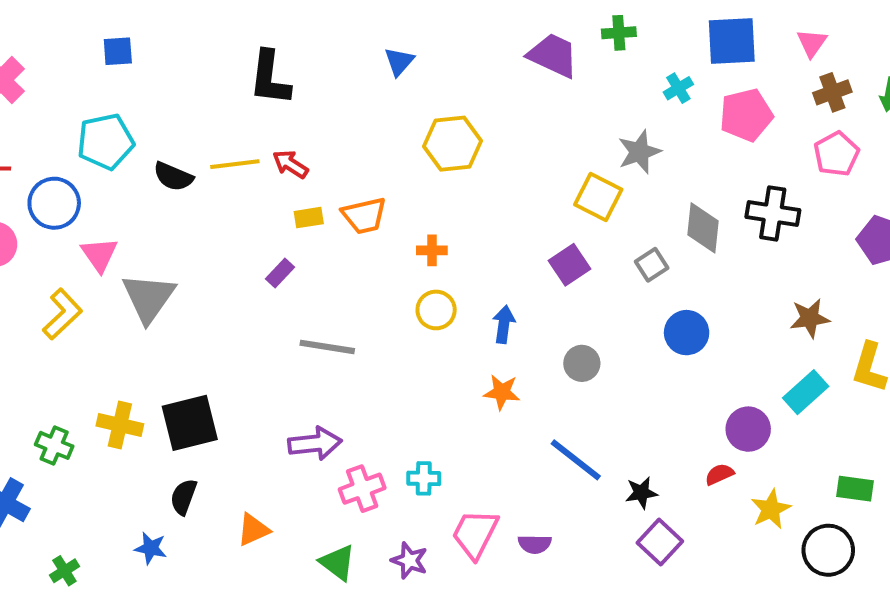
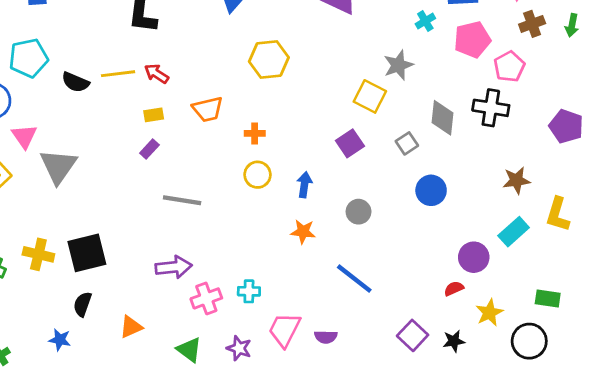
pink pentagon: (836, 154) -> (509, 67), moved
yellow rectangle: (309, 218) -> (154, 115), moved
black star: (641, 493) -> (454, 341), moved

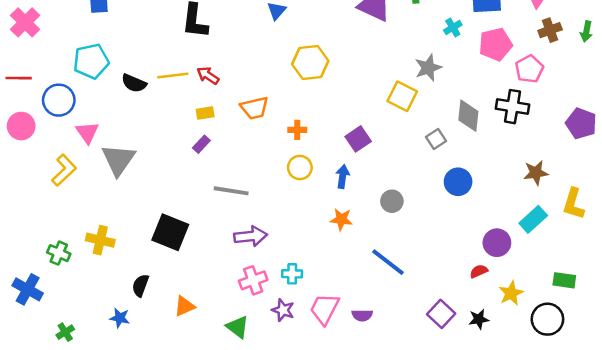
purple square: (350, 143) -> (358, 139), moved
black square: (87, 253) -> (170, 232), moved, turned 36
purple arrow: (174, 267) -> (251, 236), moved
purple star: (239, 348) -> (283, 310), moved

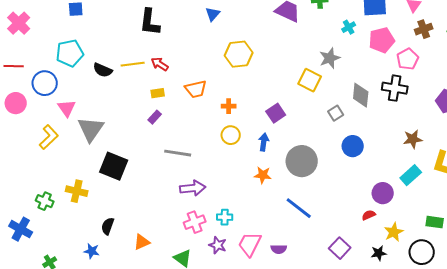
gray circle: (392, 201) -> (302, 161), size x1.8
black square: (170, 232) -> (114, 166), moved
black star: (479, 319) -> (379, 253), moved

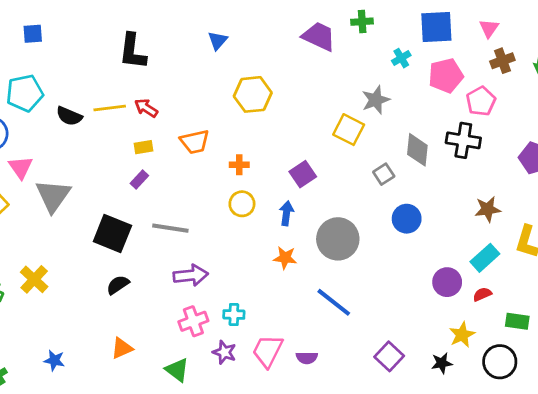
black square: (114, 166) -> (112, 234), moved
yellow cross: (77, 191) -> (34, 279), turned 30
red semicircle: (369, 215) -> (482, 294), moved
black semicircle: (108, 226) -> (118, 285), moved, turned 36

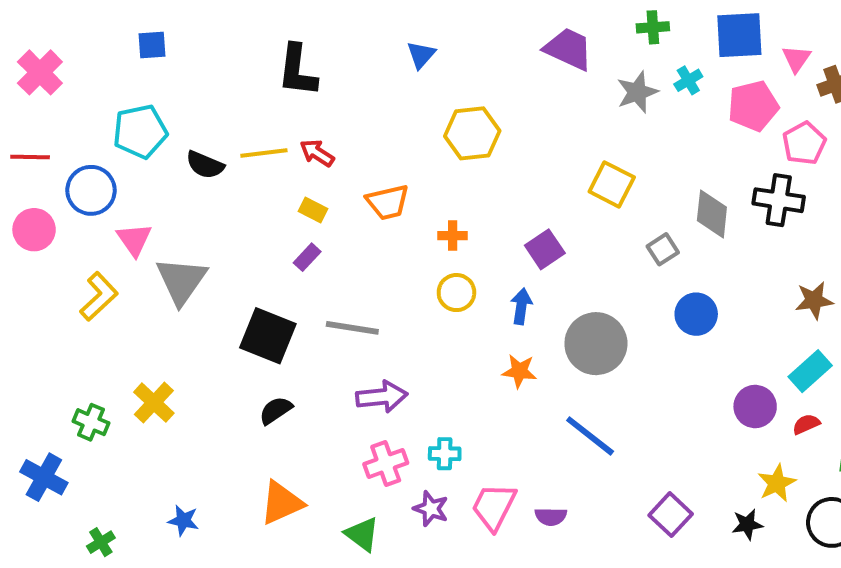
green cross: (362, 22) -> (653, 27), moved
pink triangle: (489, 28) -> (796, 59), moved
gray star: (376, 100) -> (637, 92), moved
yellow rectangle: (143, 147) -> (313, 210), turned 36
orange triangle: (122, 348) -> (282, 503), size x1.4

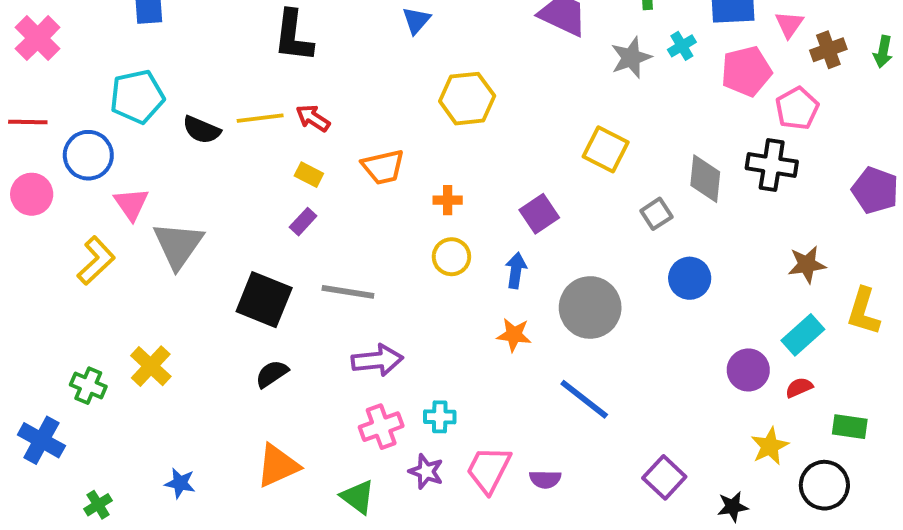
black star: (747, 524) -> (733, 507), moved

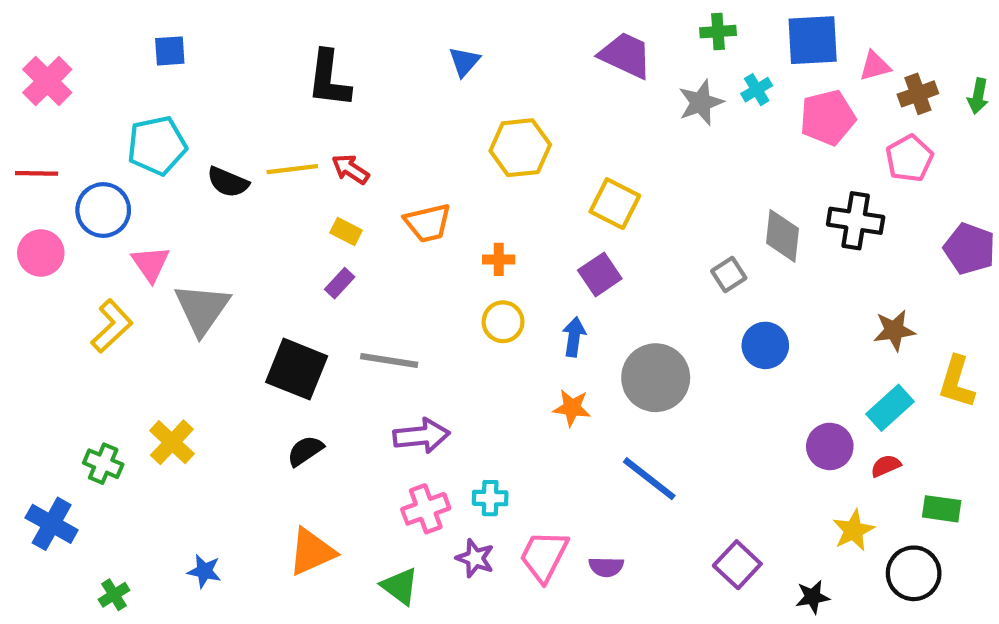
pink triangle: (789, 24) -> (875, 66), turned 40
pink pentagon: (797, 108) -> (909, 158), moved
yellow square: (606, 149) -> (615, 204), moved

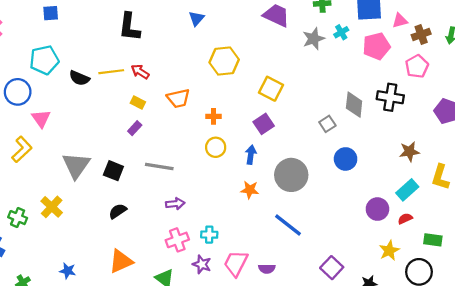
gray triangle: (202, 309) -> (76, 165), moved
black square: (297, 369) -> (113, 171), size x0.7
purple arrow: (421, 436) -> (175, 204), size x0.7

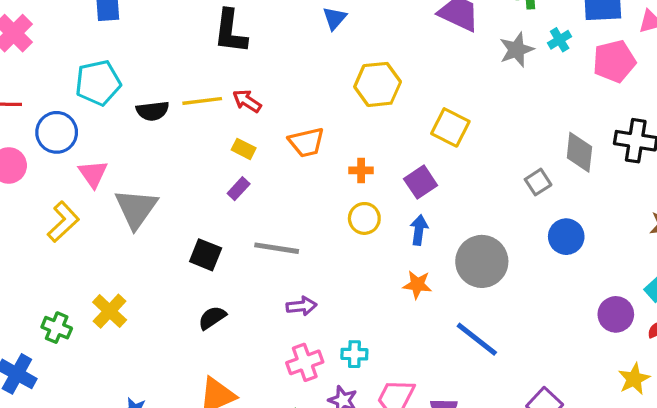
black semicircle: (79, 78) -> (153, 111), turned -30
purple square: (264, 124) -> (421, 182), moved
gray triangle: (76, 165) -> (136, 208), moved

